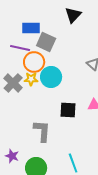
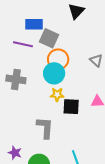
orange circle: (34, 62) -> (58, 59), moved
yellow star: (31, 79) -> (57, 94), moved
gray cross: (13, 83) -> (16, 79), turned -36

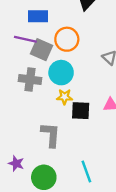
gray square: (49, 38) -> (42, 50), moved
orange circle: (58, 59) -> (67, 39), moved
gray cross: (16, 79) -> (30, 80), moved

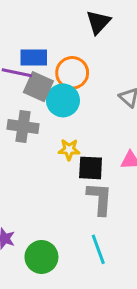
blue rectangle: (38, 16) -> (34, 57), moved
cyan circle: (61, 73) -> (63, 100), moved
gray L-shape: (51, 135) -> (100, 199), moved

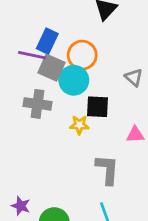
blue rectangle: (34, 57) -> (47, 41), turned -65
black square: (91, 168) -> (98, 107), moved

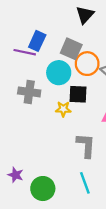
orange circle: (82, 55) -> (87, 64), moved
gray square: (51, 68) -> (71, 49), moved

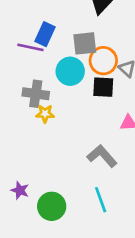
gray square: (71, 49) -> (85, 43), turned -30
black square: (78, 94) -> (103, 87), moved
yellow star: (63, 109) -> (45, 114), moved
gray L-shape: (86, 145) -> (102, 156), turned -45

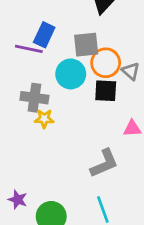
gray L-shape: (102, 156) -> (104, 163), turned 108

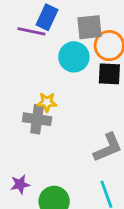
gray cross: (34, 98) -> (37, 119), moved
purple star: (18, 200) -> (20, 184), turned -30

